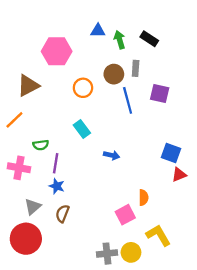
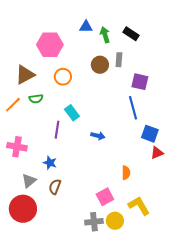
orange circle: (83, 88) -> (63, 77), moved
blue line: (128, 100) -> (133, 108), moved
green semicircle: (41, 145) -> (36, 99), moved
purple line: (56, 163) -> (57, 130), moved
pink square: (125, 215) -> (105, 197), moved

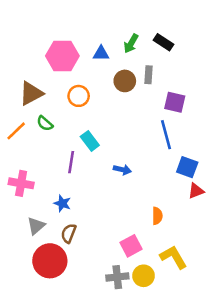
blue triangle: (86, 27) -> (101, 53), moved
green arrow: (105, 35) -> (131, 43), turned -133
green semicircle: (36, 99) -> (45, 123), turned 48
red circle: (23, 209) -> (50, 261), moved

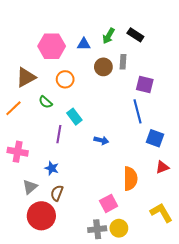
green semicircle: (45, 123) -> (45, 102), moved
red triangle: (196, 191) -> (162, 167), moved
orange semicircle: (157, 216) -> (130, 179), size x1.6
yellow L-shape: (173, 257) -> (161, 213), moved

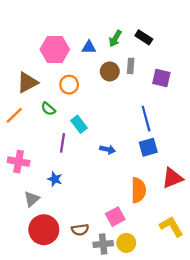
purple square: (145, 84) -> (161, 78), moved
blue square: (155, 138) -> (148, 147), moved, turned -36
red triangle: (162, 167) -> (172, 178), size x1.5
brown semicircle: (57, 193) -> (80, 230), moved, turned -119

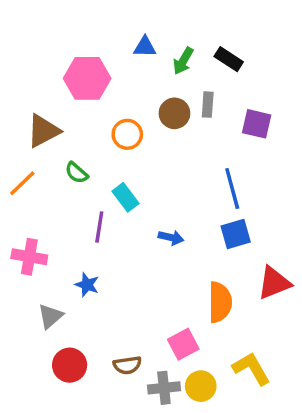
blue triangle: (89, 47) -> (145, 47), moved
orange circle: (69, 85) -> (127, 134), moved
yellow L-shape: (171, 226) -> (251, 369), moved
red circle: (44, 230) -> (70, 365), size x0.7

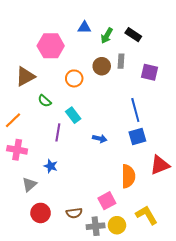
orange line: (22, 183) -> (13, 120), moved

